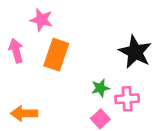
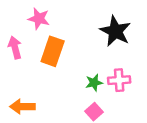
black star: (135, 52) -> (115, 31), moved
pink cross: (127, 99) -> (119, 80), moved

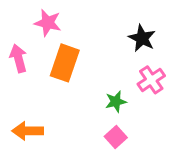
black star: (115, 31) -> (142, 38), size x0.7
pink cross: (119, 80) -> (151, 80), moved, turned -30

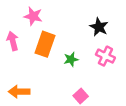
pink cross: (151, 80) -> (105, 56), turned -30
green star: (116, 102) -> (71, 59), moved

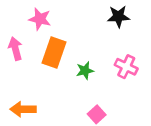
black star: (99, 27) -> (118, 16), moved, turned -30

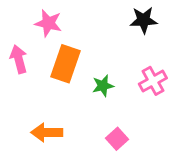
pink cross: (126, 67) -> (153, 81), turned 35
orange arrow: (23, 109) -> (47, 132), moved

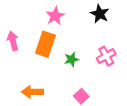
black star: (144, 20) -> (100, 14), turned 30
pink star: (48, 23) -> (55, 16), moved, turned 30

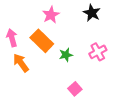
orange rectangle: (45, 44) -> (42, 41), turned -65
orange arrow: (32, 92) -> (21, 63), moved, turned 54

